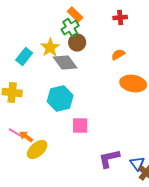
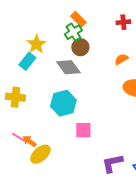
yellow star: (50, 48) -> (36, 44), moved

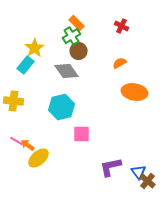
red cross: (123, 22) -> (122, 26), turned 32

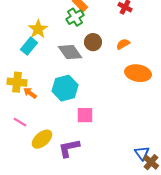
brown circle: (79, 51) -> (93, 42), moved
orange arrow: (28, 145) -> (30, 93), moved
purple L-shape: (111, 167) -> (69, 148), moved

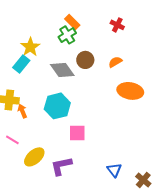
orange arrow: (30, 93) -> (22, 111), turned 32
blue triangle: (142, 153) -> (114, 170), moved

